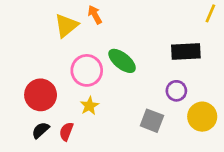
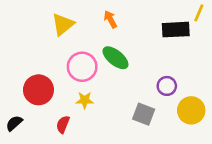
orange arrow: (95, 15) -> (110, 19), moved
black rectangle: (186, 51) -> (176, 30), moved
yellow star: (89, 106) -> (85, 100), turned 30
black semicircle: (41, 130) -> (14, 123), moved

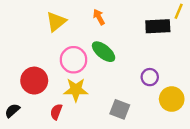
yellow star: (85, 100) -> (76, 90), size x1.5
gray square: (144, 114) -> (120, 109), moved

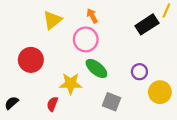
black rectangle: (158, 26) -> (147, 24), turned -30
green ellipse: (104, 52) -> (96, 68), moved
pink circle: (74, 60) -> (86, 39), moved
red circle: (34, 81) -> (31, 60), moved

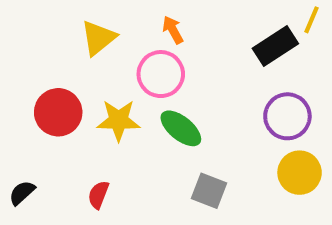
purple circle: (139, 72) -> (287, 116), moved, size x1.5
yellow star: (71, 84) -> (119, 120), moved

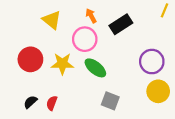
yellow triangle: (98, 38) -> (52, 20), turned -42
black rectangle: (275, 46) -> (121, 24), moved
black semicircle: (22, 193) -> (30, 102), moved

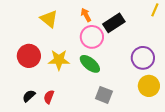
pink circle: (85, 39) -> (92, 37), moved

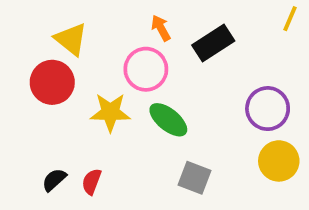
yellow triangle: (49, 19) -> (71, 39), moved
pink circle: (92, 37) -> (146, 69), moved
red circle: (29, 56) -> (52, 82), moved

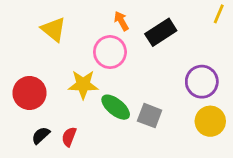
red circle: (52, 82) -> (29, 93), moved
green ellipse: (168, 120) -> (116, 107), moved
gray square: (195, 178) -> (150, 116), moved

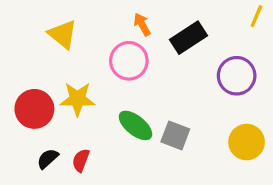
purple circle: (202, 82) -> (237, 76), moved
yellow star: (83, 84) -> (77, 99), moved

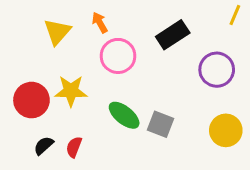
orange arrow: (142, 24) -> (100, 23), moved
yellow triangle: (63, 34) -> (57, 32), turned 32

